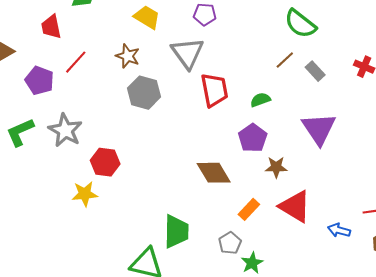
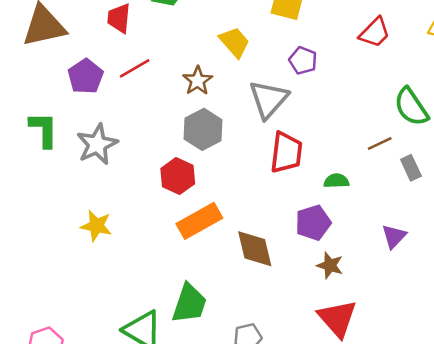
purple triangle: (319, 129) -> (394, 236), size x0.6
green L-shape: (20, 132) -> (44, 130), turned 96
red hexagon: (105, 162) -> (178, 176), moved
orange rectangle: (249, 209) -> (199, 221), moved, size x1.6

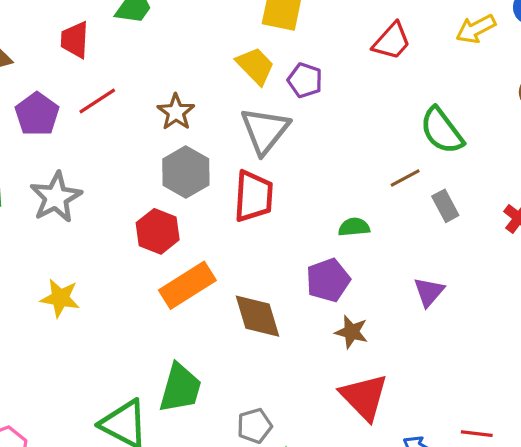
yellow trapezoid: (235, 42) -> (255, 66), moved
red trapezoid: (286, 153) -> (254, 196), moved

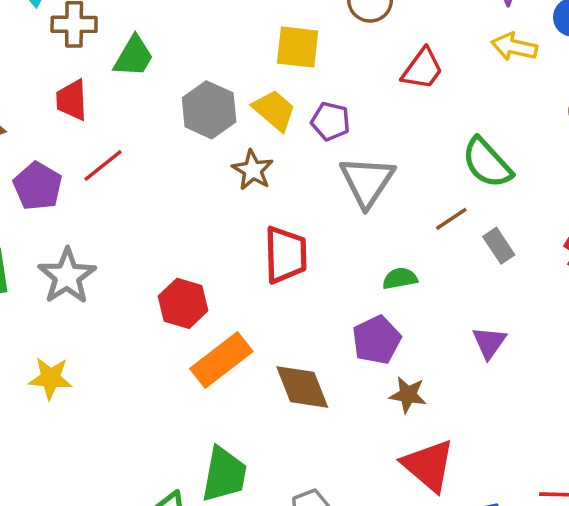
yellow arrow: (476, 29) -> (514, 47), turned 45
brown star: (176, 112) -> (253, 170), moved
gray triangle: (265, 130) -> (367, 181), moved
gray hexagon: (186, 172) -> (209, 110), moved
yellow star: (60, 298) -> (50, 378), moved

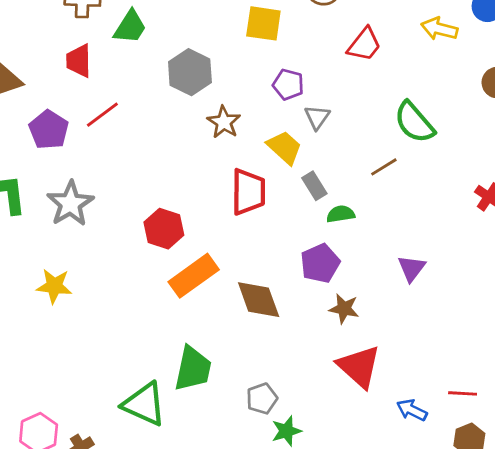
yellow trapezoid: (274, 110) -> (284, 147), moved
gray triangle: (367, 181) -> (317, 117), moved, size x0.6
gray rectangle: (499, 246) -> (314, 186), moved

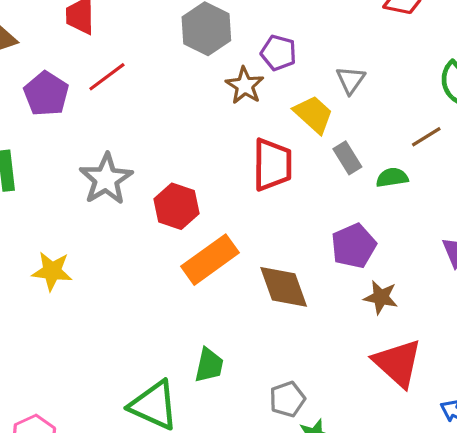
purple pentagon: (288, 85) -> (278, 53), moved
gray star: (70, 204) -> (106, 179), moved
green semicircle: (341, 214) -> (392, 178), moved
green trapezoid: (193, 369) -> (209, 365), size x0.7

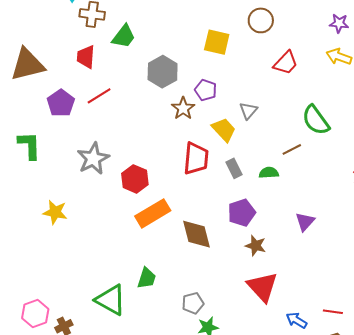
gray rectangle: (347, 158) -> (234, 168), moved

